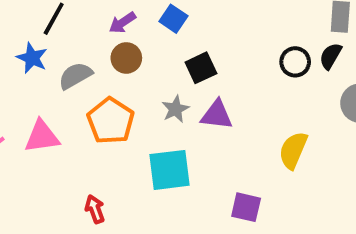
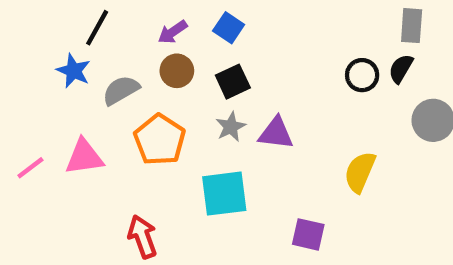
black square: (201, 68) -> (233, 82), moved
red arrow: (95, 209) -> (142, 237), size x1.4

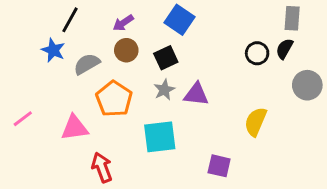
blue square: (229, 28) -> (180, 20), moved, size x1.4
pink triangle: (84, 157) -> (75, 128), moved

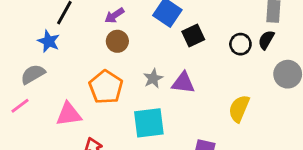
black square: (166, 58) -> (193, 36), moved
gray semicircle: (87, 64) -> (33, 74), moved

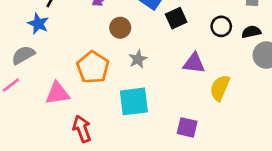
black semicircle: (266, 40) -> (251, 32), moved, turned 48
brown circle: (117, 41) -> (120, 28), moved
purple triangle: (183, 83) -> (194, 63), moved

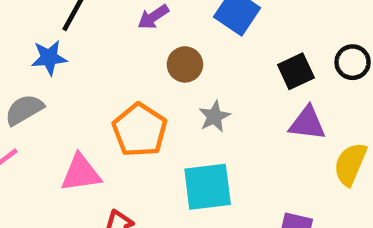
black square: (176, 18) -> (296, 71), moved
blue star: (38, 24) -> (49, 58), turned -30

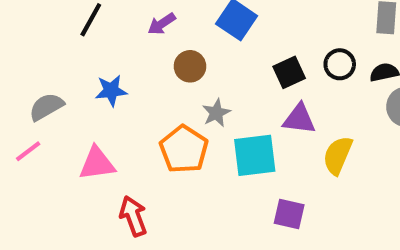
blue star: (49, 58) -> (111, 91), moved
orange pentagon: (140, 130) -> (184, 149), moved
cyan square: (208, 187) -> (255, 155), moved

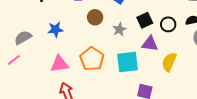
black circle: (340, 64) -> (168, 24), moved
gray star: (216, 113) -> (119, 29), moved
pink triangle: (97, 163) -> (60, 64), moved

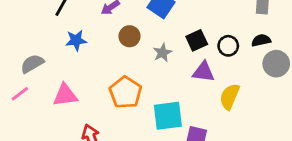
blue star: (55, 29) -> (76, 40), moved
cyan square: (128, 62) -> (168, 116), moved
pink triangle: (60, 64) -> (65, 95), moved

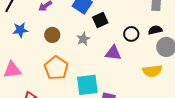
brown circle: (130, 36) -> (52, 35), moved
black square: (197, 40) -> (100, 20), moved
yellow semicircle: (230, 97) -> (152, 71), moved, turned -120

